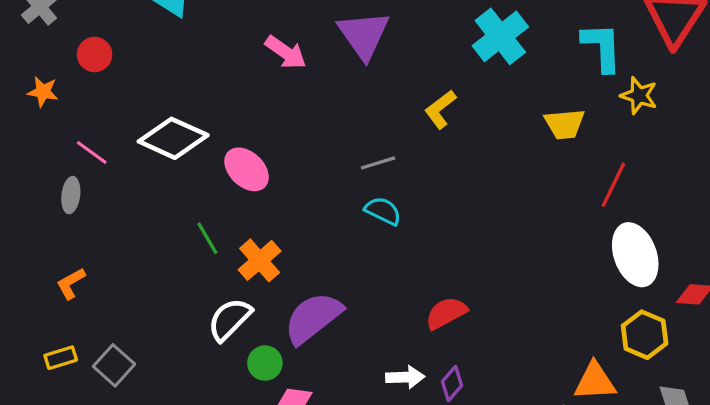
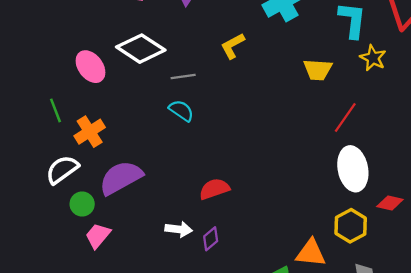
white diamond: (173, 138) -> (141, 49), moved

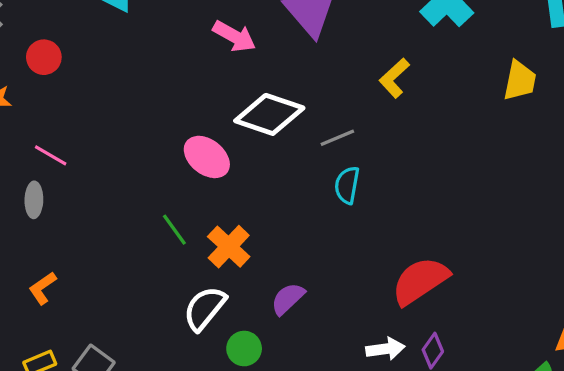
yellow trapezoid: (318, 70) -> (520, 81), turned -68
cyan semicircle: (181, 111) -> (347, 185), turned -100
purple semicircle: (121, 178) -> (288, 299), size x0.6
red semicircle: (214, 189) -> (420, 281), size x1.4

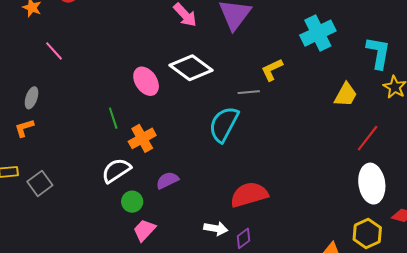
gray line: (337, 138) -> (249, 92), moved
cyan semicircle: (347, 185) -> (224, 124), size x1.6
gray ellipse: (34, 200) -> (31, 98), moved

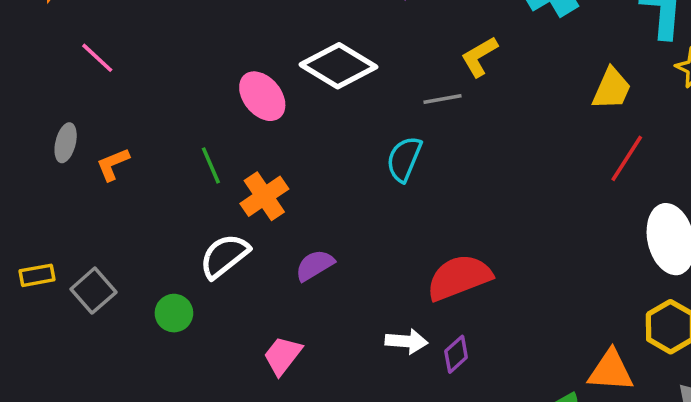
cyan semicircle: (224, 124) -> (404, 159), size x0.7
orange L-shape: (24, 128) -> (113, 164), moved
red line: (368, 138) -> (627, 158), moved
green circle: (132, 202) -> (174, 313), moved

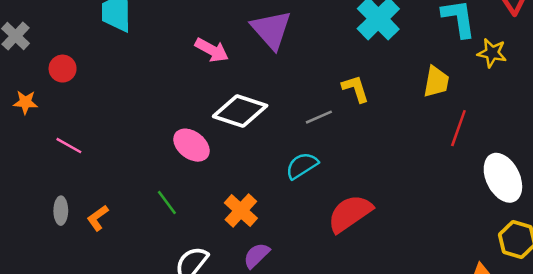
yellow L-shape: (479, 57) -> (355, 89), moved, turned 116
cyan semicircle: (404, 159) -> (302, 166), turned 48
orange cross: (264, 196) -> (241, 211), moved
red semicircle: (459, 277) -> (350, 213), moved

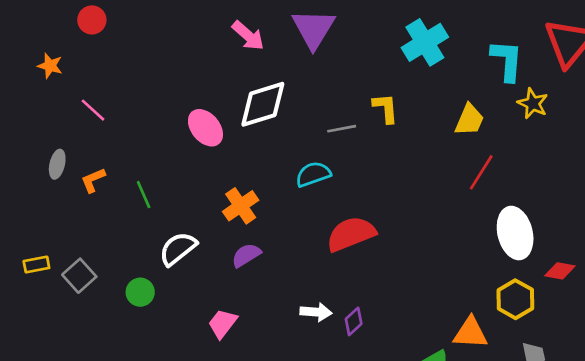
orange star: (25, 102) -> (50, 66), moved
white diamond: (240, 111) -> (263, 104), turned -48
pink line: (69, 146) -> (93, 110), moved
green line: (167, 202) -> (144, 195), moved

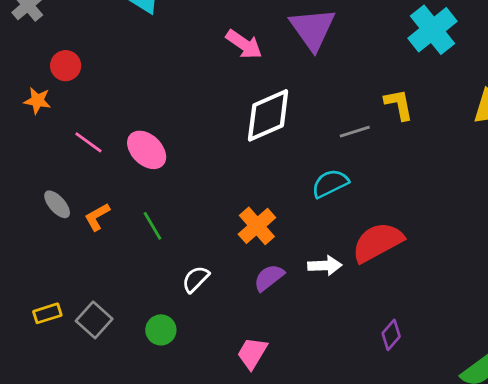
red circle: (92, 20) -> (66, 66), moved
pink ellipse: (205, 128) -> (147, 150), moved
gray ellipse: (57, 164) -> (57, 204), turned -48
white semicircle: (178, 249) -> (196, 279), size x0.7
white arrow: (316, 312) -> (325, 266), moved

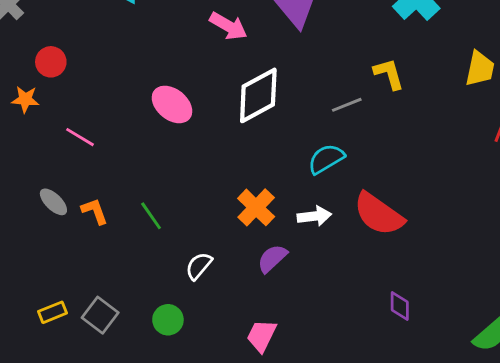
pink ellipse: (147, 150) -> (172, 104), moved
orange L-shape: (97, 217) -> (95, 211), turned 104
red semicircle: (378, 242) -> (379, 214), turned -112
white arrow: (325, 266) -> (314, 216), moved
purple diamond: (391, 335) -> (400, 306), turned -36

